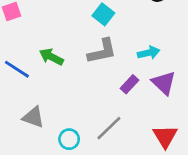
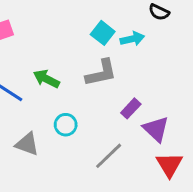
cyan arrow: (149, 53) -> (132, 39), moved
purple triangle: (164, 83) -> (156, 129), moved
cyan circle: (69, 139) -> (66, 125), moved

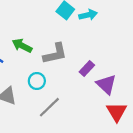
gray L-shape: (101, 73) -> (55, 54), moved
gray line: (109, 156) -> (49, 107), moved

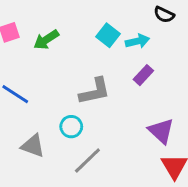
green arrow: (22, 46) -> (46, 40), moved, turned -60
purple rectangle: (87, 68) -> (143, 75), moved

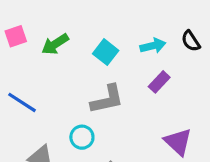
black semicircle: (164, 15) -> (191, 41), moved, turned 30
cyan square: (108, 35) -> (106, 52), moved

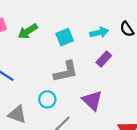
cyan square: (106, 52) -> (65, 37), turned 30
purple triangle: (178, 142) -> (92, 101), moved

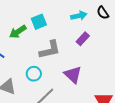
green arrow: (28, 31) -> (18, 32), moved
cyan square: (65, 37) -> (39, 22), moved

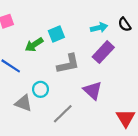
purple rectangle: (83, 39) -> (103, 52), size x1.5
cyan circle: (34, 74) -> (40, 89), moved

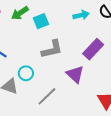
green arrow: (34, 45) -> (20, 13), moved
purple rectangle: (103, 52) -> (93, 49), moved

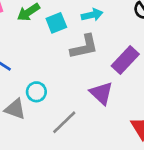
cyan arrow: (81, 15) -> (92, 15), moved
gray L-shape: (52, 49) -> (84, 47), moved

